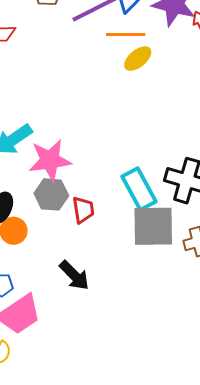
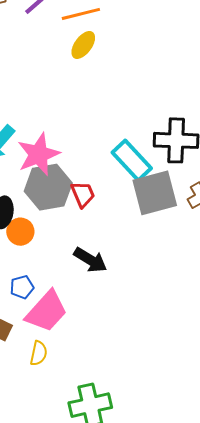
yellow ellipse: (138, 59) -> (83, 45), moved
gray hexagon: (51, 194) -> (48, 187), size x1.4

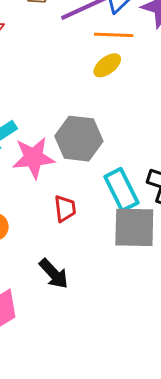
gray hexagon: (48, 187) -> (79, 139), moved

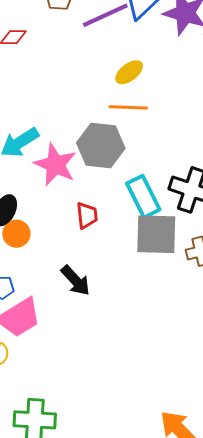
orange line: (114, 35) -> (128, 107), moved
pink star: (33, 158) -> (55, 165), turned 30

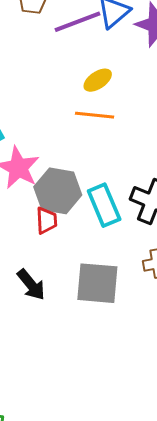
gray hexagon: (101, 146) -> (58, 191), moved
gray square: (156, 234) -> (97, 283), moved

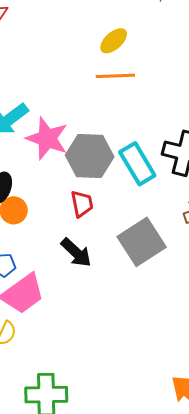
red trapezoid: (47, 220) -> (82, 204), moved
gray square: (97, 283) -> (142, 242), turned -30

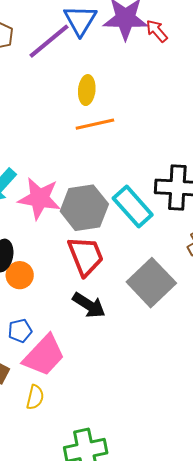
yellow ellipse: (114, 41) -> (87, 90), turned -32
red trapezoid: (82, 204) -> (86, 256), size x1.5

